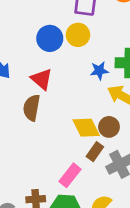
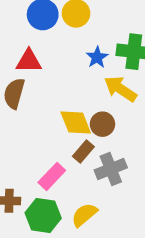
blue star: (99, 71) -> (97, 57), turned -30
red triangle: (42, 79) -> (29, 61), turned -45

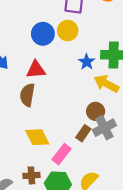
yellow diamond: (76, 123) -> (37, 137), moved
gray cross: (111, 169) -> (104, 128), moved

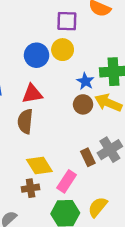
brown circle: (96, 111) -> (83, 104), moved
brown rectangle: (83, 133) -> (88, 157), turned -56
brown cross: (31, 175) -> (31, 188), moved

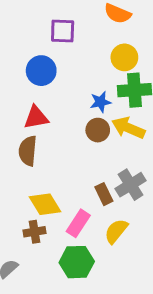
purple square: (67, 21) -> (63, 31), moved
yellow circle: (63, 50) -> (124, 57), moved
blue star: (85, 81) -> (100, 102), turned 30
yellow semicircle: (98, 207) -> (116, 231), moved

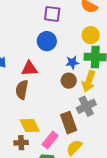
blue circle: (41, 71) -> (47, 41), moved
yellow arrow: (128, 128) -> (89, 81), turned -100
gray cross: (131, 185) -> (86, 106), moved
brown rectangle: (104, 194) -> (69, 123), size x1.5

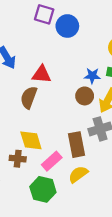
purple square: (52, 14) -> (44, 14), moved
blue circle: (47, 41) -> (67, 26), moved

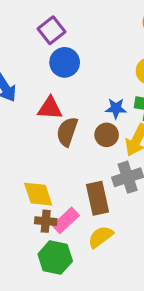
purple square: (44, 14) -> (52, 30), turned 36
blue circle: (67, 26) -> (65, 62), moved
brown semicircle: (29, 97) -> (67, 132), moved
brown cross: (18, 159) -> (46, 221), moved

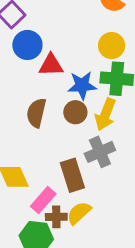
red triangle: (50, 108) -> (51, 65), moved
blue star: (116, 108) -> (82, 85), size x1.4
brown cross: (46, 221) -> (56, 217), moved

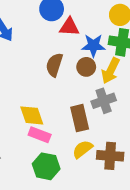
pink rectangle: (43, 200) -> (40, 135), moved, turned 65
brown cross: (56, 217) -> (110, 156), moved, size x1.5

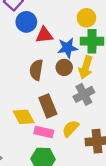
brown rectangle: (80, 118) -> (48, 106), moved
pink rectangle: (40, 135) -> (44, 132), moved
yellow semicircle: (82, 149) -> (71, 128), moved

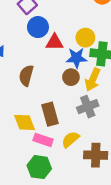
yellow circle: (86, 18) -> (85, 38), moved
brown semicircle: (36, 70) -> (26, 76), moved

